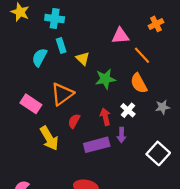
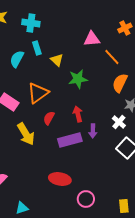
orange semicircle: (139, 83) -> (120, 83), moved, turned 54
white cross: (128, 110) -> (119, 122), moved

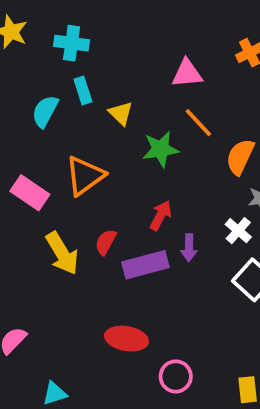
orange line: (112, 57) -> (198, 123), moved
red arrow: (78, 114) -> (161, 215), turned 42
red semicircle: (49, 118) -> (106, 242), moved

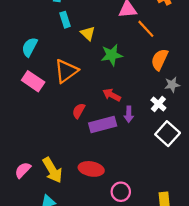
cyan semicircle: (45, 111) -> (30, 47), moved
orange line: (198, 123) -> (146, 29), moved
red arrow: (161, 215) -> (112, 95), turned -90
yellow arrow: (62, 253) -> (52, 170), moved

